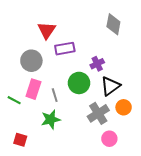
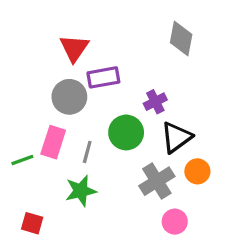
gray circle: (31, 61) -> (69, 97), moved
gray line: (55, 95) -> (87, 152), turned 32
green line: (14, 100) -> (22, 160), turned -48

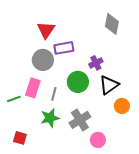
gray cross: (157, 181) -> (80, 120), moved
pink circle: (175, 222) -> (98, 140), moved

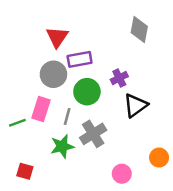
green circle: (78, 82) -> (87, 92), moved
orange circle: (122, 106) -> (159, 158), moved
gray cross: (80, 120) -> (93, 134), moved

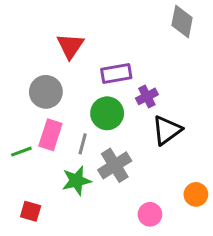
gray diamond: (139, 30) -> (182, 21), moved
purple rectangle: (80, 59) -> (116, 73), moved
gray circle: (53, 74) -> (46, 92), moved

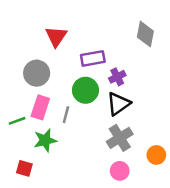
gray diamond: (182, 21) -> (145, 34), moved
black triangle: (167, 130) -> (118, 104), moved
gray cross: (115, 165) -> (120, 138), moved
green star: (76, 181) -> (45, 140), moved

